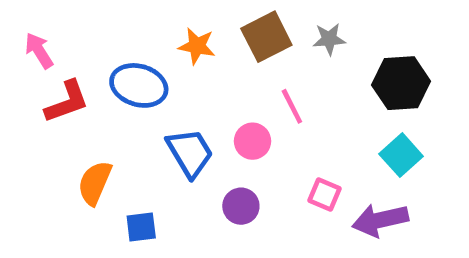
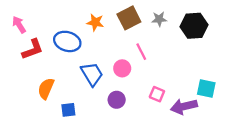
black hexagon: (401, 83) -> (194, 26), moved
cyan square: (401, 155) -> (206, 89), moved, turned -36

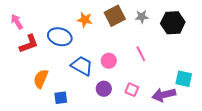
pink line: (141, 52) -> (141, 54), moved
blue trapezoid: (92, 74) -> (82, 66), turned -30
pink square: (157, 94) -> (132, 90), moved

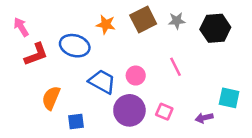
purple circle: (104, 89) -> (129, 110), size x1.6
purple arrow: (164, 95) -> (204, 118), size x0.6

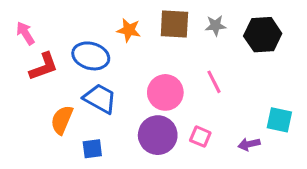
brown square: (143, 19) -> (174, 24), turned 30
pink circle: (136, 76) -> (165, 92), size x1.5
blue trapezoid: (102, 82) -> (100, 99), moved

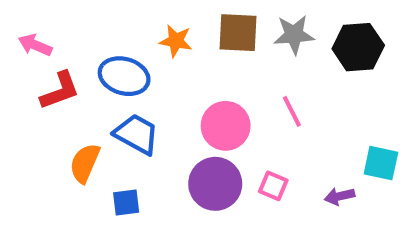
gray star: (216, 26) -> (294, 35), size x1.4
pink arrow: (25, 33) -> (35, 45), turned -35

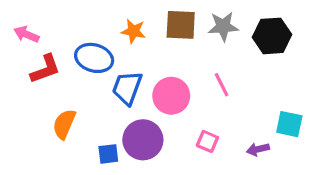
blue trapezoid: (137, 134) -> (127, 88), moved, turned -99
purple circle: (215, 184) -> (143, 140), moved
blue square: (126, 202) -> (108, 154), moved

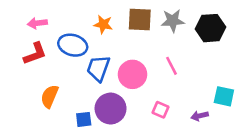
pink arrow: (26, 34) -> (37, 23), moved, turned -30

